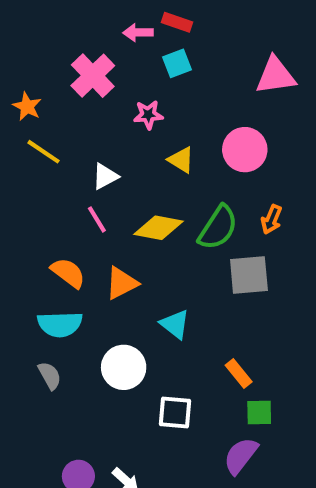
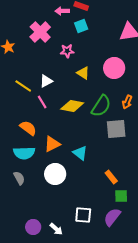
yellow line: (43, 152) -> (23, 86), moved
orange triangle: (122, 283) -> (52, 144), moved
white square: (175, 413) -> (83, 215), moved

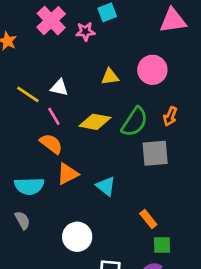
pink star: (67, 51) -> (85, 32), moved
yellow triangle: (83, 73) -> (110, 77), turned -40
white triangle: (46, 81) -> (59, 88), turned 40
orange semicircle: (28, 128) -> (51, 144), moved
white circle: (55, 174) -> (77, 237), moved

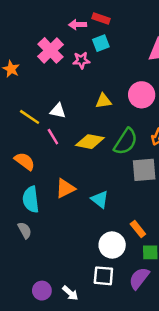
orange semicircle: (51, 144) -> (25, 161), moved
cyan semicircle: (29, 186) -> (31, 199), turned 85
white circle: (77, 237) -> (112, 245), moved

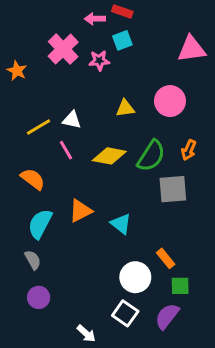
yellow line: (30, 117) -> (39, 127), turned -65
cyan semicircle: (31, 199) -> (40, 224), turned 35
white square: (103, 276) -> (125, 313), turned 30
purple circle: (42, 291) -> (39, 297), moved

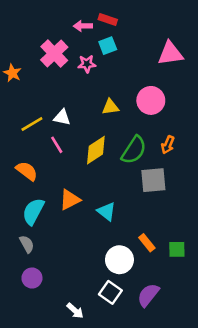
yellow diamond: (109, 156) -> (96, 150), turned -44
green square: (180, 286) -> (177, 249), moved

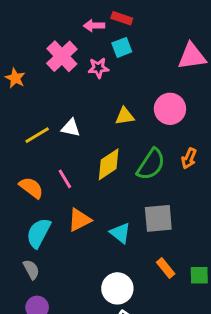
pink line: (57, 145) -> (65, 179), moved
gray square: (153, 180) -> (158, 218), moved
white circle: (119, 260) -> (117, 288), moved

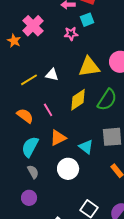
pink cross: (62, 56) -> (33, 26), moved
yellow triangle: (125, 116) -> (89, 67), size x1.6
gray semicircle: (31, 269) -> (33, 172), moved
white circle: (117, 288) -> (68, 169), moved

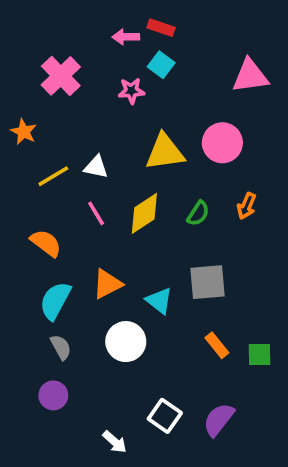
cyan square: (87, 20) -> (161, 65), turned -32
orange star: (14, 41) -> (24, 132), moved
green semicircle: (107, 100) -> (198, 213), size x0.6
pink line: (48, 110) -> (96, 213), moved

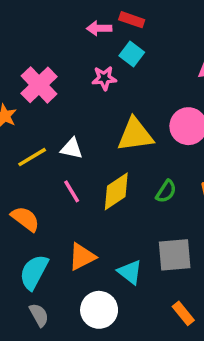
pink cross: (61, 76) -> (39, 85), moved

